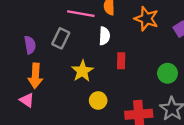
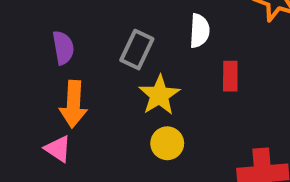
gray rectangle: (61, 38) -> (137, 50), moved
yellow circle: (98, 100) -> (167, 143), moved

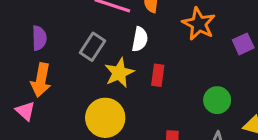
yellow star: (159, 95) -> (119, 73), moved
yellow circle: (167, 143) -> (105, 118), size x1.6

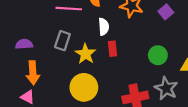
purple semicircle: (39, 38) -> (24, 44), turned -77
white semicircle: (140, 39) -> (104, 27), moved

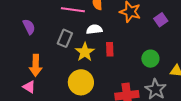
white semicircle: (104, 27) -> (94, 29), moved, turned -98
purple semicircle: (24, 44) -> (29, 27), moved, turned 63

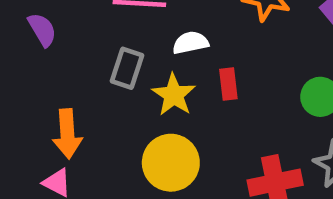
purple semicircle: (29, 27) -> (42, 30), moved

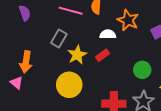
white semicircle: (190, 43) -> (108, 34), moved
red rectangle: (228, 84) -> (102, 55), turned 48

